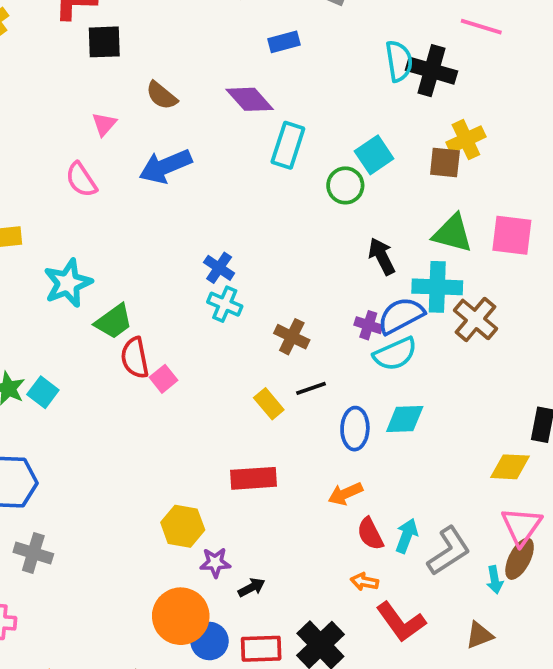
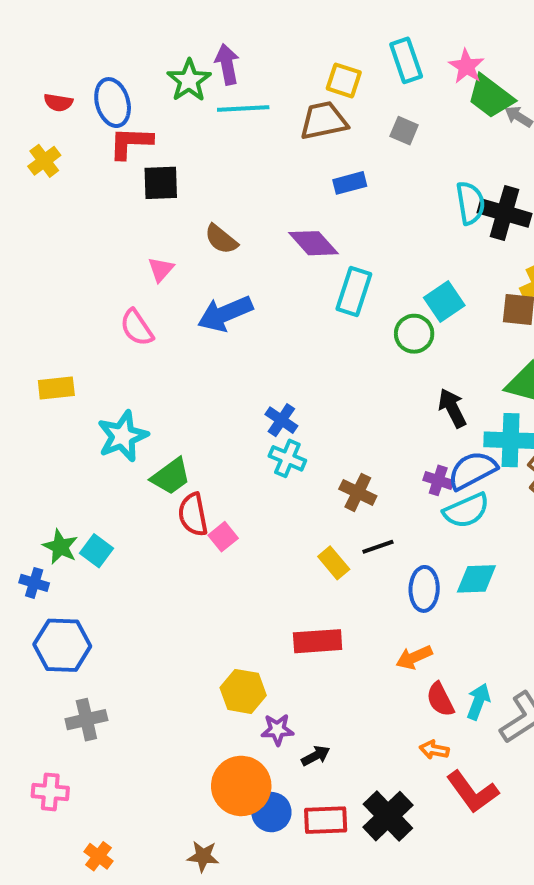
gray cross: (33, 553) -> (86, 720), turned -30

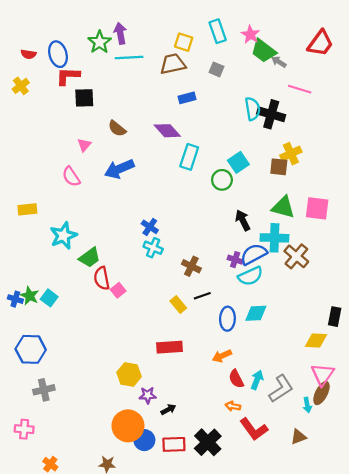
blue cross: (34, 583) -> (15, 299), moved

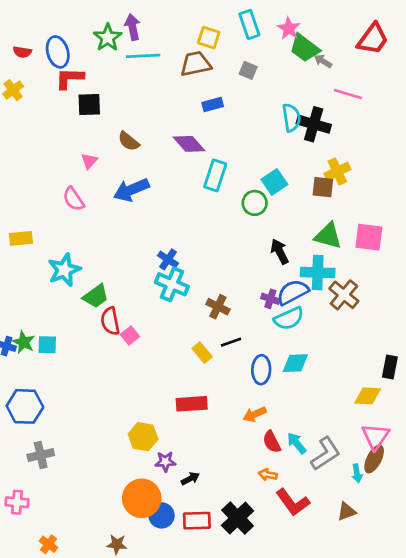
cyan cross: (153, 248) -> (172, 284), size x1.4
cyan square: (49, 298) -> (47, 345), turned -35
cyan arrow: (257, 380) -> (297, 443), turned -60

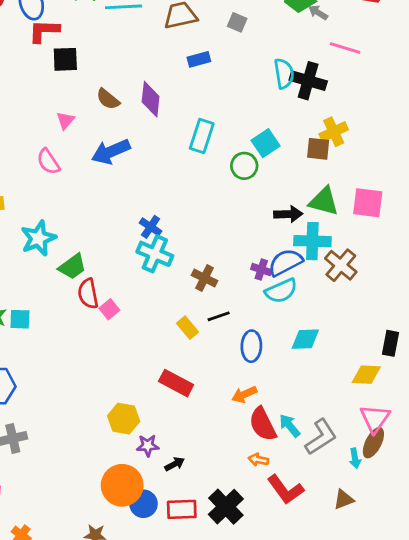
purple diamond: (189, 144) -> (151, 99), moved, turned 48
black arrow: (280, 252) -> (288, 214), moved, turned 115
cyan diamond: (295, 363) -> (305, 339), moved
red rectangle: (192, 404) -> (176, 383), turned 32
red semicircle: (272, 442) -> (263, 424), size x1.4

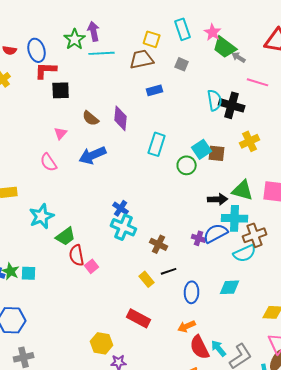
brown square: (318, 149) -> (217, 153), moved
brown cross: (341, 265) -> (255, 235), turned 30
cyan semicircle: (281, 291) -> (245, 253), moved

